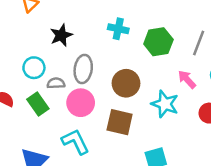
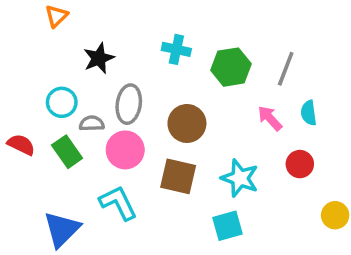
cyan star: (165, 104) -> (240, 178), moved

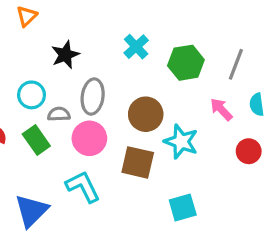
cyan cross: (176, 49) -> (136, 47), turned 35
cyan star: (240, 178) -> (181, 142), moved

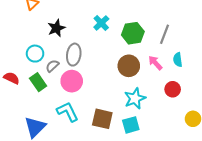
gray semicircle: (59, 114) -> (52, 66), turned -40
brown circle: (146, 114) -> (129, 66), moved
cyan star: (181, 142) -> (135, 98), moved, turned 30
brown square: (138, 162) -> (102, 119), moved

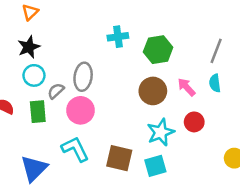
cyan cross: (101, 23) -> (118, 37), turned 35
black star: (56, 28) -> (29, 47), moved
gray line: (164, 34) -> (216, 51), moved
green rectangle: (38, 82) -> (38, 112), turned 30
red circle: (173, 89) -> (194, 122), moved

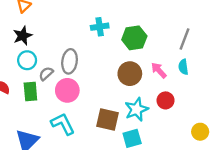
brown square: (119, 158) -> (107, 119), moved

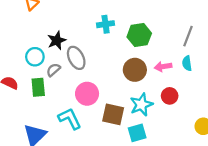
black star: (23, 36) -> (57, 40), moved
gray ellipse: (70, 61) -> (76, 58), turned -35
pink arrow: (159, 70) -> (163, 67), turned -56
pink circle: (67, 90) -> (87, 94), moved

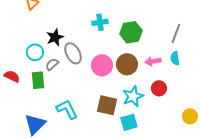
pink circle: (87, 94) -> (102, 65), moved

